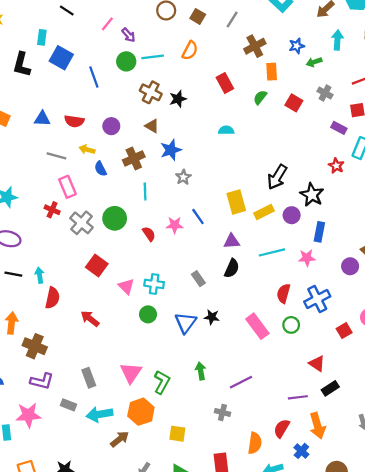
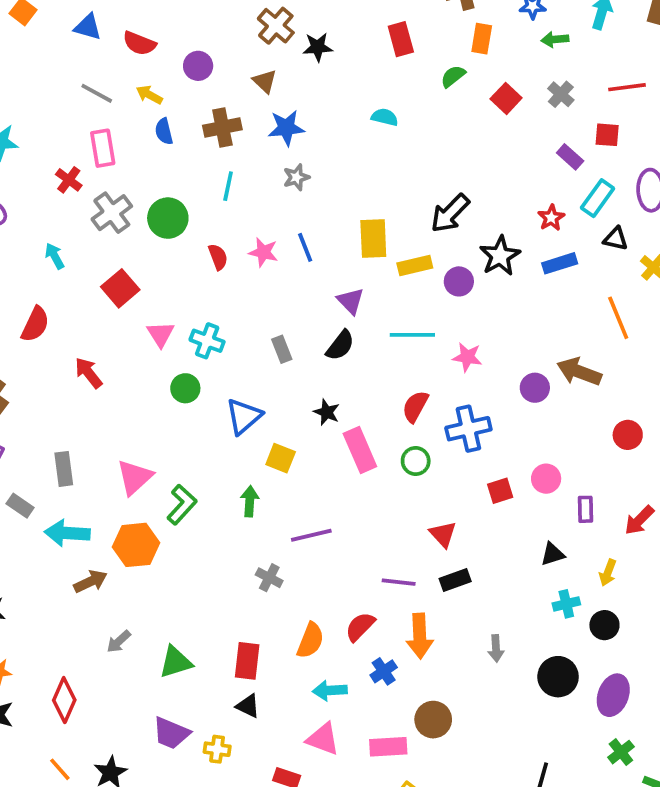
blue rectangle: (319, 232) -> (560, 263), moved, turned 48
purple triangle: (232, 241) -> (351, 301), turned 36
cyan arrow: (40, 275) -> (55, 256), moved, turned -32
black star: (212, 317) -> (327, 412), moved
yellow square: (177, 434) -> (281, 458), moved

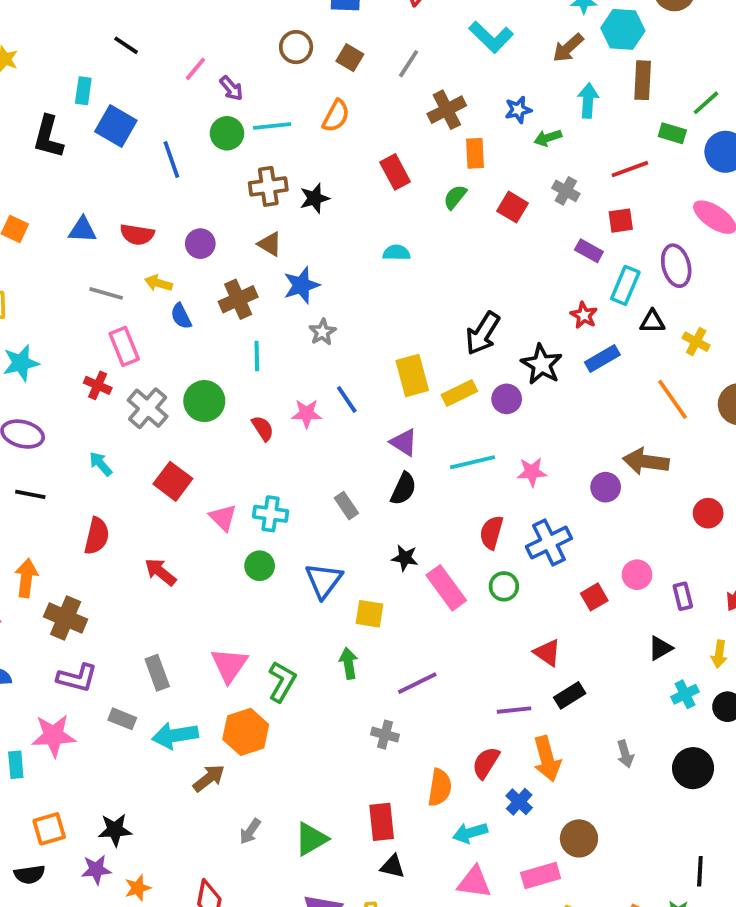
brown cross: (276, 26) -> (268, 186), turned -36

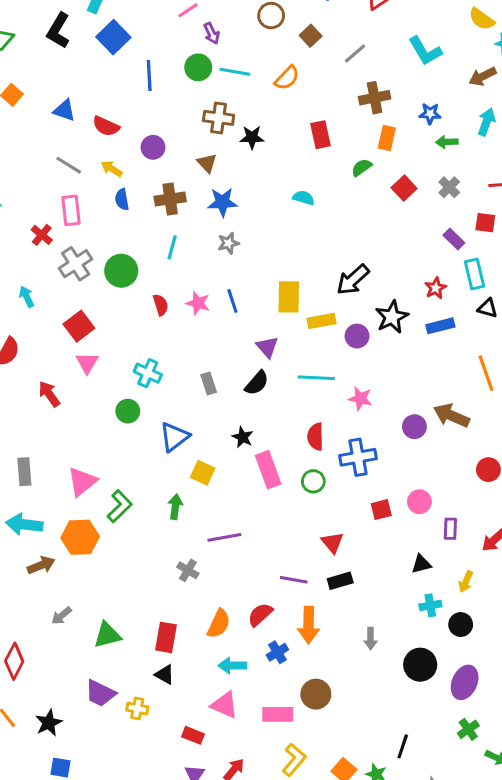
cyan rectangle: (625, 285) -> (475, 274), turned -52
pink triangle: (223, 518) -> (87, 363), moved
red semicircle: (491, 532) -> (316, 437), turned -32

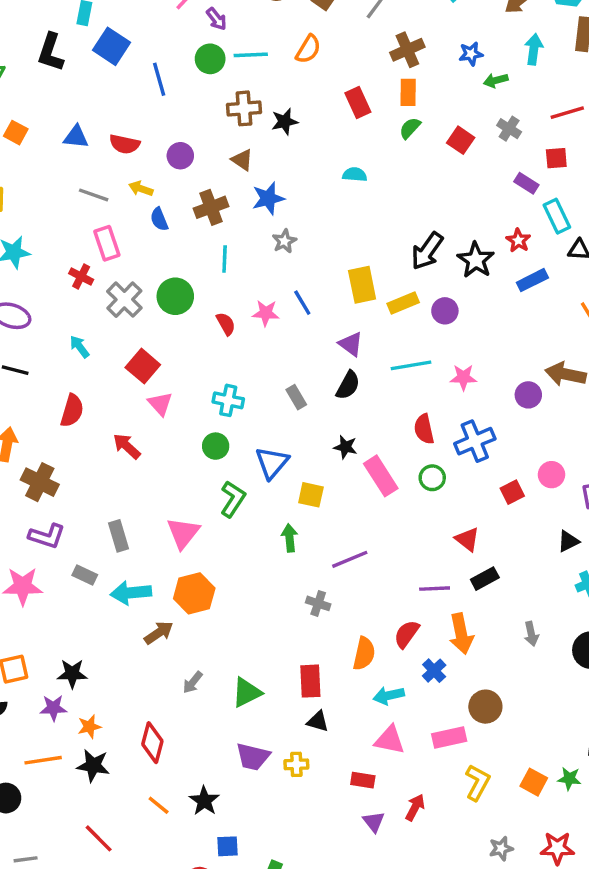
orange rectangle: (387, 138) -> (408, 92), moved
black star: (392, 317) -> (476, 260), moved
green L-shape: (120, 506) -> (233, 499), moved

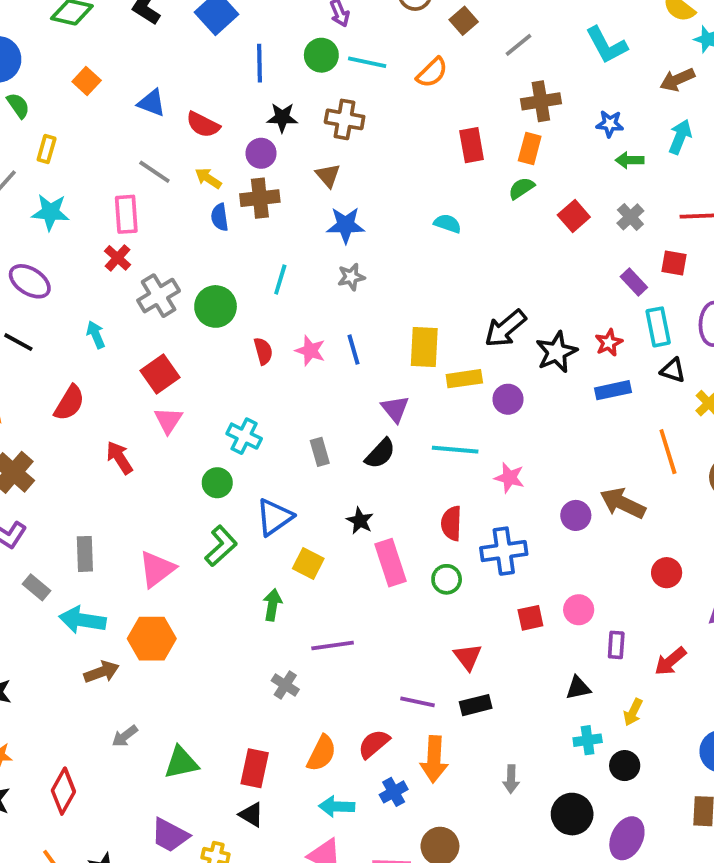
black star: (285, 122) -> (282, 117), moved
brown cross: (211, 207) -> (260, 198), moved
pink rectangle: (107, 243) -> (126, 214), moved

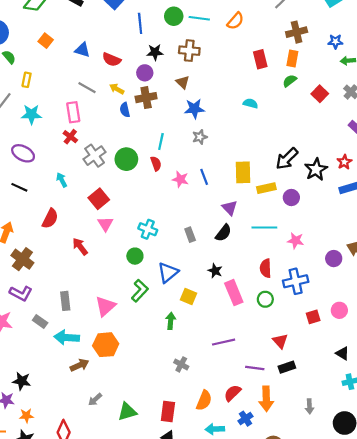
red semicircle: (263, 351) -> (156, 164), moved
purple line: (333, 646) -> (224, 342), moved
black triangle: (578, 688) -> (342, 353), turned 48

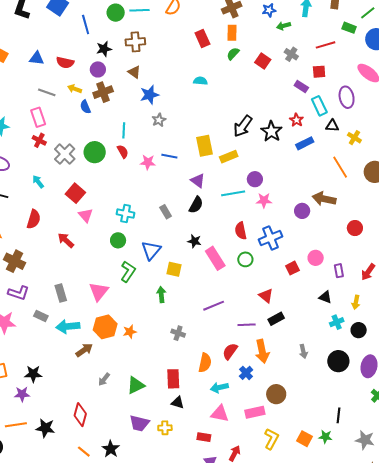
blue line: (204, 177) -> (169, 156), turned -49
purple circle: (291, 197) -> (255, 179), moved
orange star: (26, 416) -> (130, 332), moved

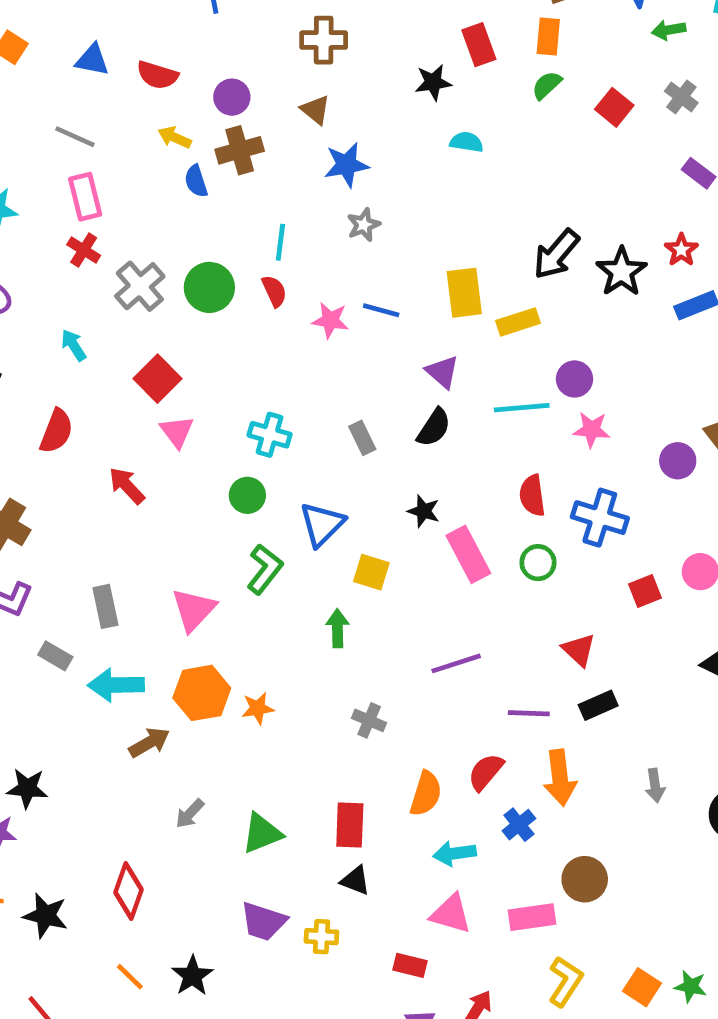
black star: (104, 49) -> (433, 82), moved
gray line: (47, 92) -> (75, 137), moved
blue cross: (270, 238) -> (600, 518), turned 35

